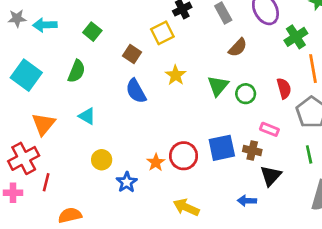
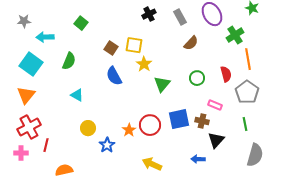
cyan arrow: (45, 25) -> (45, 37), moved
green square: (92, 32) -> (81, 23), moved
yellow square: (162, 33) -> (134, 45), moved, turned 36
green triangle: (218, 86) -> (162, 84), moved
orange triangle: (43, 124) -> (26, 95), moved

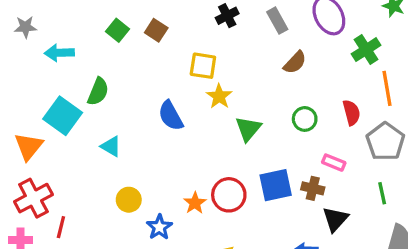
brown square: (111, 48) -> (156, 30), moved
cyan square: (31, 64) -> (63, 116), moved

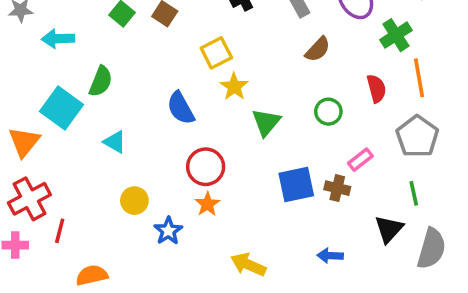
yellow square: (203, 66) -> (216, 53), turned -36
red semicircle: (351, 113) -> (376, 88), moved
pink rectangle: (334, 163) -> (360, 160), turned -60
red circle: (229, 195) -> (206, 167), moved
black triangle: (335, 219) -> (389, 229), moved

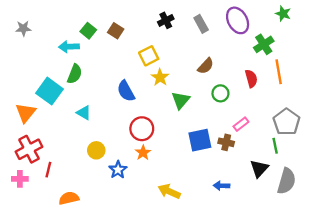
cyan arrow: (58, 39) -> (69, 47), moved
brown semicircle: (318, 49) -> (206, 66), moved
gray pentagon: (417, 137) -> (287, 122), moved

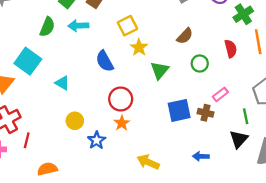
cyan arrow: (69, 47) -> (78, 26), moved
green semicircle: (75, 74) -> (47, 27), moved
green line: (275, 146) -> (246, 116), moved

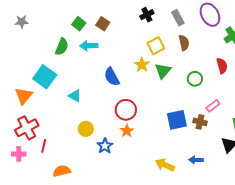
yellow square: (128, 26) -> (156, 46), moved
brown semicircle: (185, 36) -> (184, 43), moved, turned -56
green triangle: (160, 70) -> (163, 71), moved
yellow arrow: (148, 162) -> (165, 165), moved

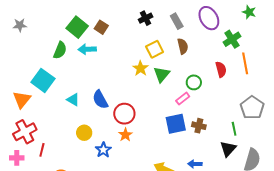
green square: (79, 24) -> (77, 27), size x1.5
blue semicircle: (112, 77) -> (100, 100), moved
pink rectangle: (213, 106) -> (183, 99), moved

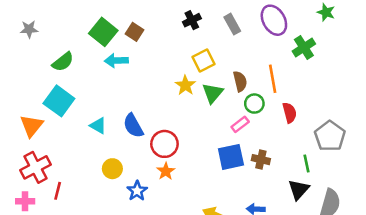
brown semicircle: (183, 46) -> (240, 81), moved
green semicircle: (60, 50) -> (63, 62), moved, turned 30
orange line: (245, 63) -> (273, 79), moved
red semicircle: (221, 69) -> (290, 113), moved

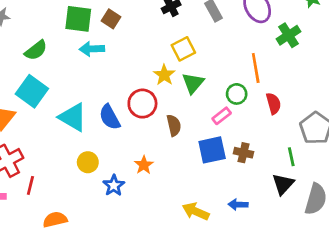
green square: (103, 32) -> (78, 19), turned -32
brown semicircle: (240, 81) -> (174, 125), moved
cyan triangle: (98, 126) -> (73, 117), size x1.6
red circle: (164, 144) -> (142, 104), moved

